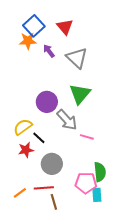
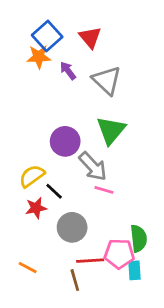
pink line: (87, 137) -> (104, 190), moved
red line: (44, 188) -> (90, 261), moved
orange line: (20, 193) -> (28, 268), turned 64

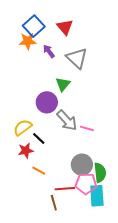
green triangle: (111, 130) -> (63, 84), moved, size x0.7
pink line: (104, 190) -> (87, 128), moved
gray circle: (72, 227) -> (82, 165), moved
orange line: (28, 268) -> (39, 171), moved
cyan rectangle: (134, 270) -> (97, 196), size x1.5

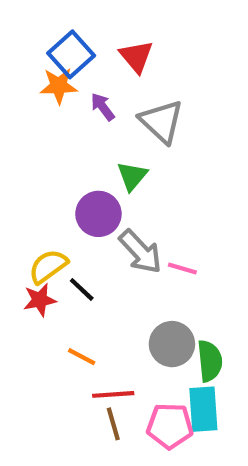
red star: (26, 151) -> (40, 300), moved
pink pentagon: (86, 184) -> (170, 426), moved
red line: (65, 189) -> (113, 394), moved

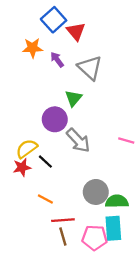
blue square: (71, 54) -> (54, 20), moved
pink line: (182, 268) -> (126, 140), moved
green semicircle: (210, 361) -> (117, 201), turned -85

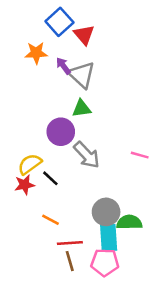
gray triangle: (90, 68) -> (81, 75), moved
green triangle: (73, 98) -> (81, 108), turned 42
cyan rectangle: (113, 228) -> (109, 238), moved

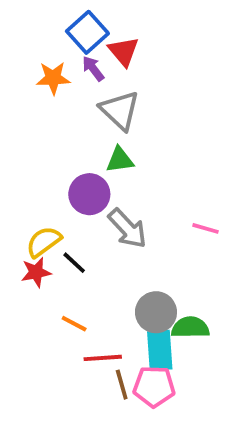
purple arrow: (63, 66) -> (93, 68), moved
brown line: (70, 261) -> (122, 385), moved

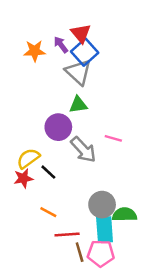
blue square: (87, 32) -> (85, 52), moved
pink line: (206, 228) -> (113, 138), moved

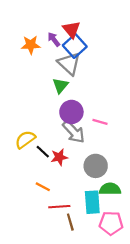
green triangle: (78, 105) -> (60, 86), moved, turned -42
purple circle: (58, 127) -> (71, 112), moved
red star: (23, 178) -> (59, 157), moved
gray circle: (102, 205) -> (96, 166), moved
pink pentagon: (101, 253) -> (111, 223), moved

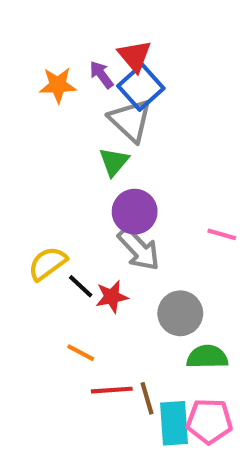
pink line: (100, 122) -> (222, 234), moved
cyan rectangle: (92, 202) -> (174, 423), moved
brown line: (70, 222) -> (147, 398), moved

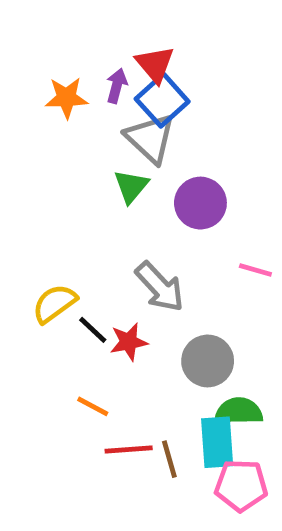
purple arrow: (101, 75) -> (117, 86), turned 52
purple circle: (135, 212) -> (200, 203), moved
cyan rectangle: (174, 423) -> (217, 442), moved

